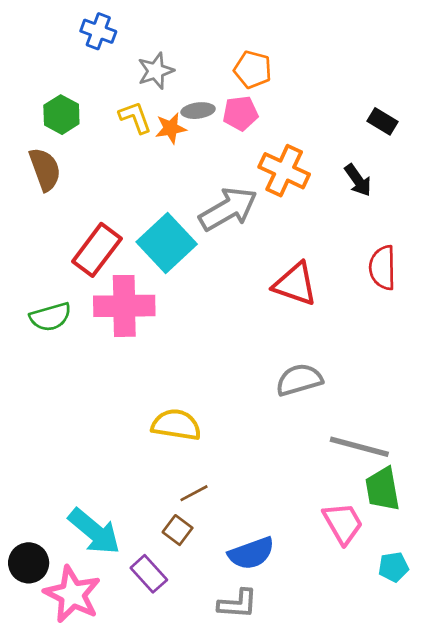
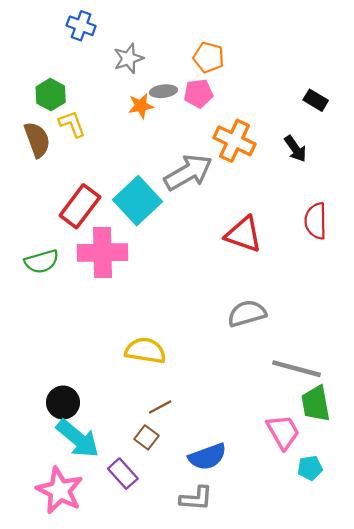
yellow L-shape: (135, 117) -> (72, 124), moved
black circle: (29, 563) -> (63, 402), moved
cyan pentagon: (393, 567) -> (310, 468), moved

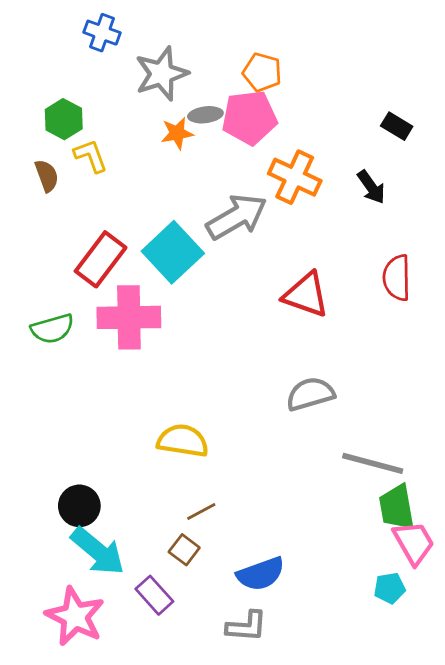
gray star: (128, 58) -> (162, 74), size x1.4
pink pentagon: (198, 93) -> (249, 118), size x1.5
brown semicircle: (37, 140) -> (47, 176), size x0.7
pink trapezoid: (283, 432) -> (414, 543), moved

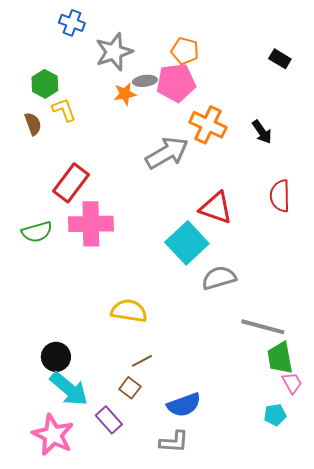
black rectangle: (397, 126) -> (280, 59), moved
cyan square: (173, 252) -> (187, 243), moved
pink trapezoid: (414, 543) -> (292, 383), size x0.7

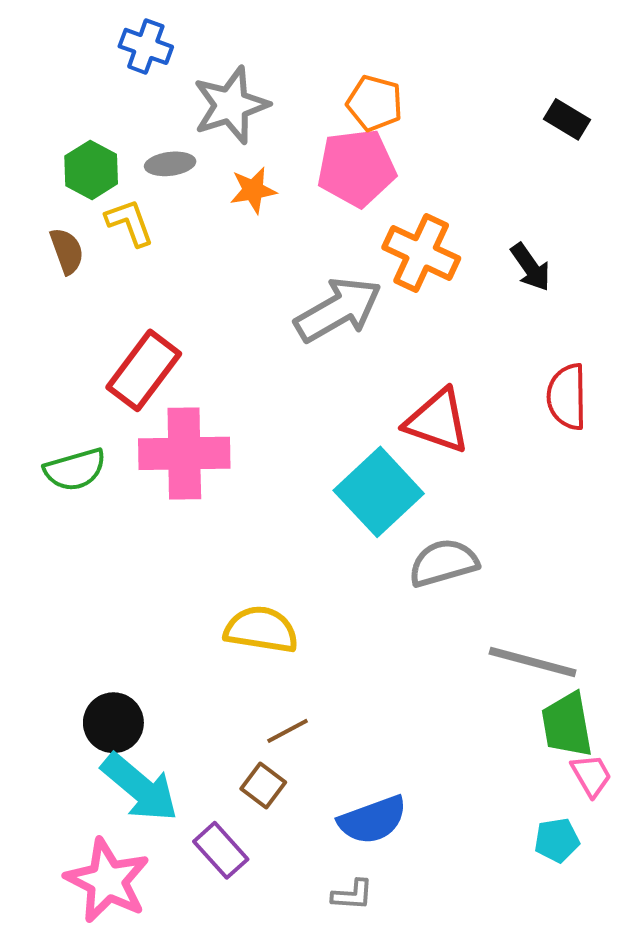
gray ellipse: (145, 81) -> (170, 164), moved
gray L-shape: (174, 442) -> (352, 895), size x0.7

